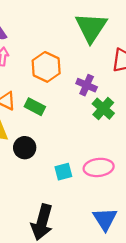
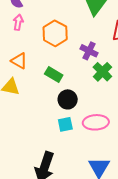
green rectangle: (35, 107) -> (54, 74), moved
black circle: (25, 148) -> (68, 99), moved

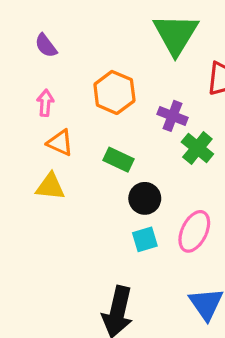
pink arrow: (18, 22) -> (45, 103), moved
pink ellipse: (96, 122) -> (194, 231), turned -55

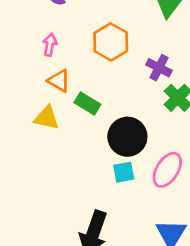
green rectangle: (118, 160) -> (87, 104), moved
black circle: (145, 198) -> (127, 137), size x1.4

